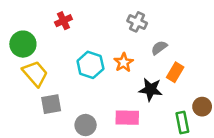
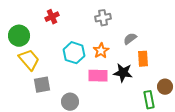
gray cross: (137, 22) -> (103, 18), moved, turned -35
orange rectangle: (175, 72) -> (143, 59), turned -35
pink rectangle: (127, 118) -> (98, 76), moved

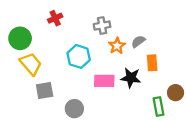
gray cross: (103, 18) -> (102, 26), moved
orange star: (101, 51) -> (117, 46), moved

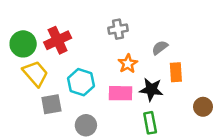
red cross: (55, 18) -> (58, 40), moved, size x1.5
orange star: (117, 46) -> (128, 64), moved
cyan hexagon: (79, 56) -> (81, 82), moved
green rectangle: (158, 106) -> (150, 123), moved

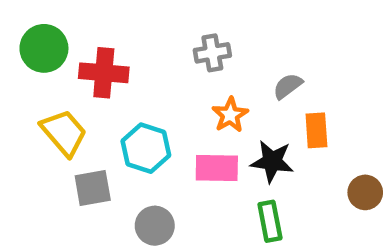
red cross: (58, 40) -> (104, 73), turned 30
green circle: (23, 44) -> (44, 48), moved

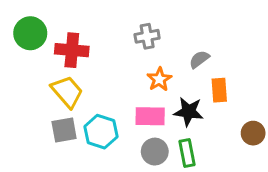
yellow trapezoid: (64, 133) -> (67, 92), moved
cyan hexagon: (146, 148) -> (101, 132), moved
gray circle: (155, 226) -> (155, 152), moved

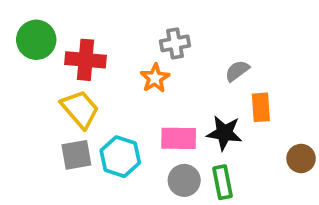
orange star: (159, 79) -> (155, 78), moved

